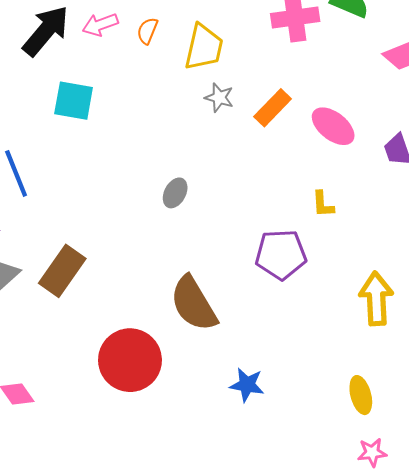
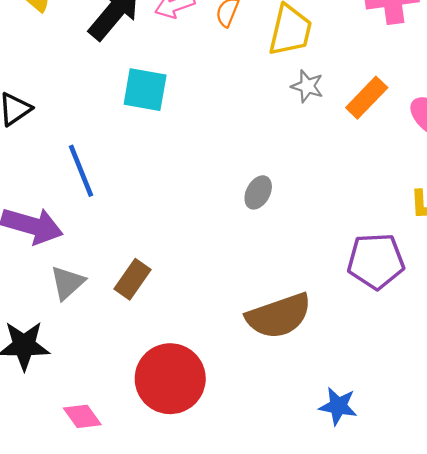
brown rectangle: (62, 271) -> (133, 279), size x0.7
brown semicircle: (194, 304) -> (279, 316), turned -78
red circle: (130, 360) -> (170, 379), moved

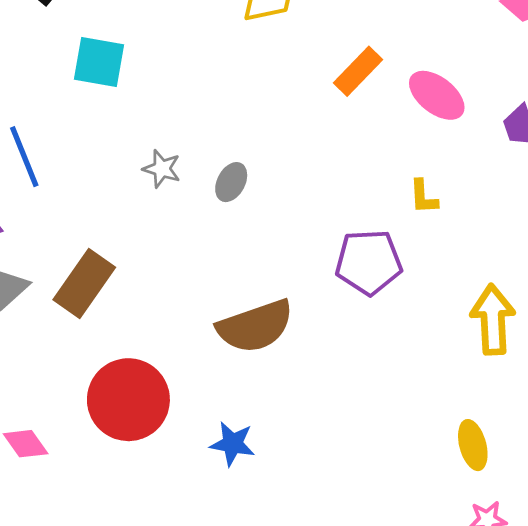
gray star: (307, 86) -> (162, 169), moved
brown rectangle: (133, 279) -> (84, 284), size x1.4
blue star: (338, 406) -> (233, 444), moved

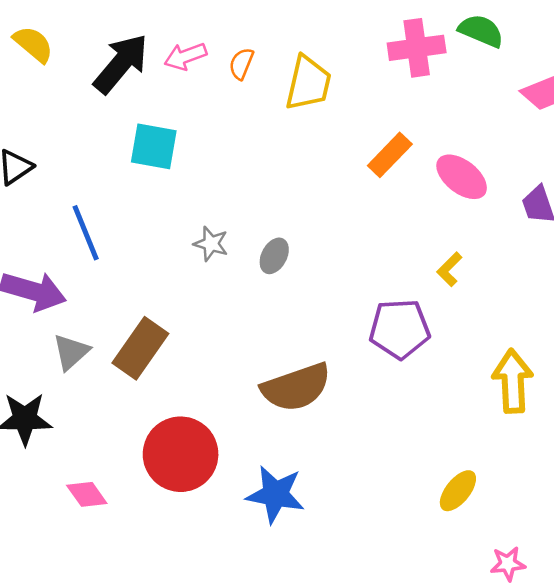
yellow L-shape: (423, 197) -> (449, 269), turned 48
blue star: (233, 444) -> (275, 494), size x1.4
yellow ellipse: (473, 445) -> (458, 491), moved, turned 54

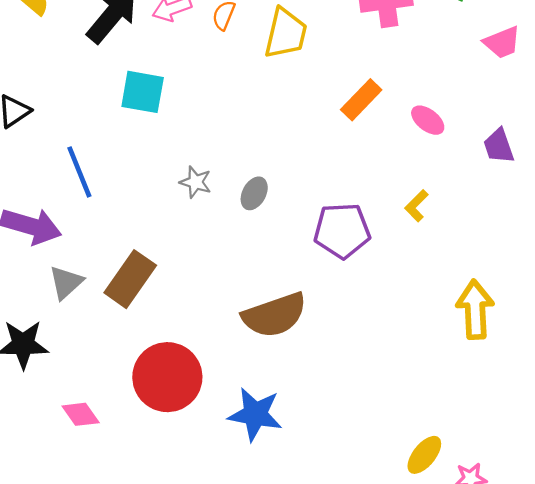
pink ellipse: (462, 177) -> (428, 120), size x0.7
purple pentagon: (400, 329) -> (342, 231), moved
yellow ellipse: (458, 491) -> (424, 455), moved

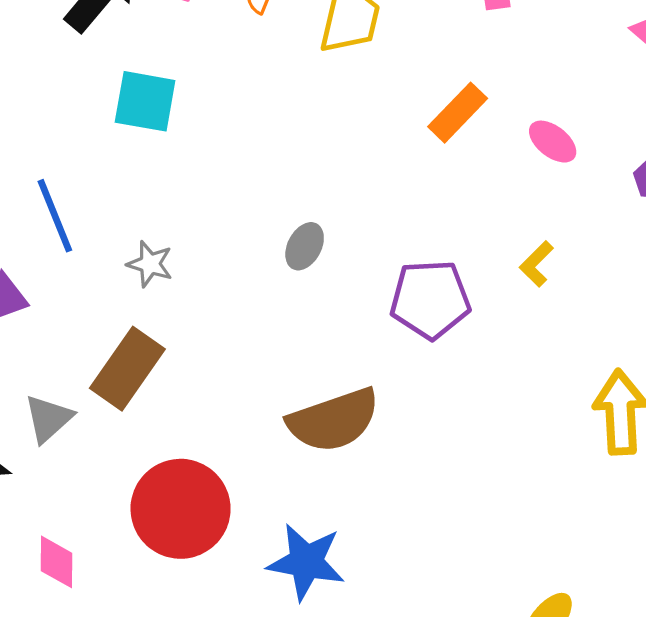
gray star: (196, 182) -> (150, 264), moved
gray triangle: (66, 282) -> (48, 419), moved
pink diamond: (81, 414) -> (56, 562), turned 36

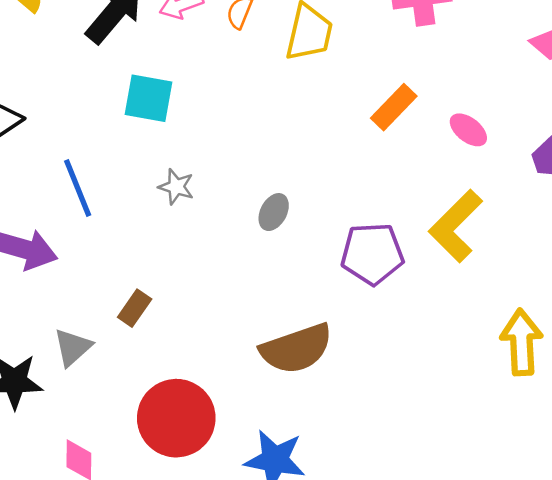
gray star: (150, 264) -> (176, 187), moved
yellow L-shape: (537, 264) -> (456, 226), size x2.0
brown rectangle: (127, 369) -> (135, 308), size x0.6

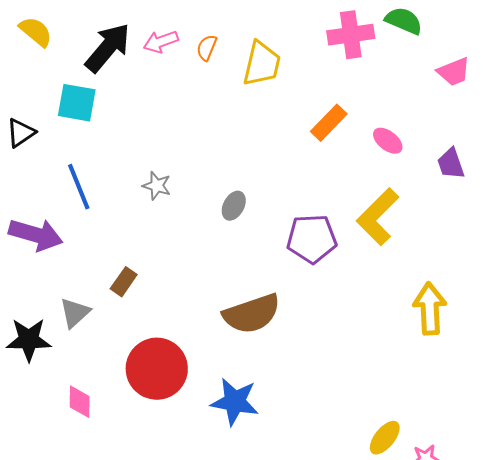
cyan square: (148, 98) -> (77, 103), moved

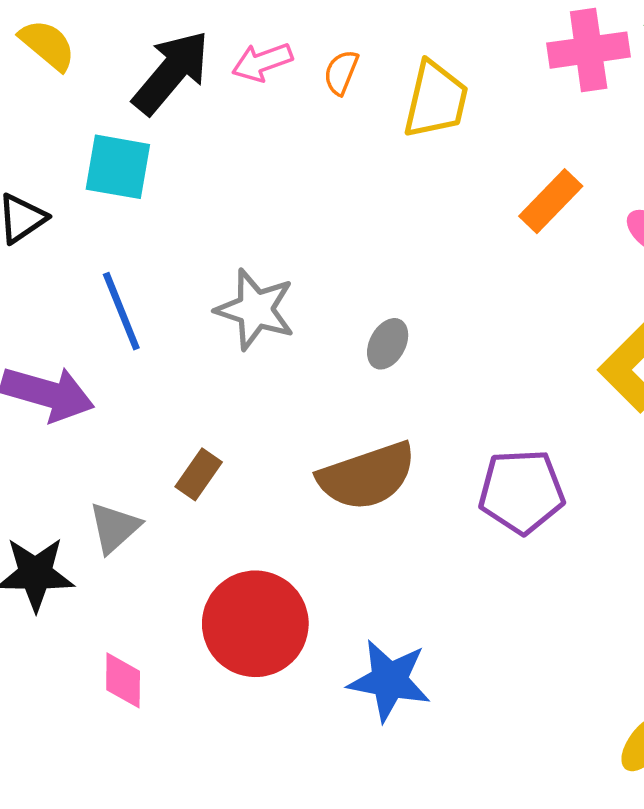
gray star: (157, 186) -> (255, 309), size x1.6
purple pentagon: (312, 239) -> (522, 492), moved
brown semicircle: (252, 314) -> (367, 476), moved

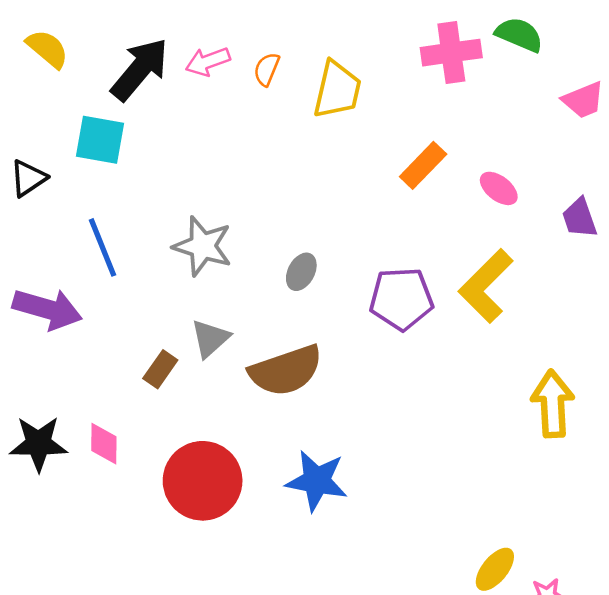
purple pentagon: (522, 492) -> (401, 299), moved
gray triangle: (114, 528) -> (210, 338), moved
pink diamond: (123, 680) -> (104, 444), moved
blue star: (389, 680) -> (317, 481), moved

